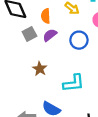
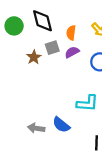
brown star: (40, 69) -> (34, 57), moved

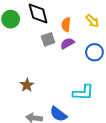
brown star: (34, 57) -> (27, 85), moved

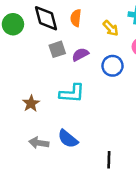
orange semicircle: (66, 25) -> (76, 18), moved
cyan L-shape: (83, 93) -> (72, 93), moved

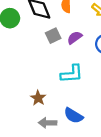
brown star: (31, 103) -> (38, 98), moved

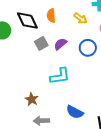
blue semicircle: (73, 116) -> (75, 112), moved

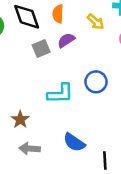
purple semicircle: (60, 44) -> (66, 40), moved
blue circle: (88, 48) -> (96, 82), moved

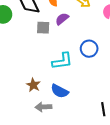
gray square: (41, 49) -> (43, 28), turned 32
blue semicircle: (74, 142) -> (60, 91), moved

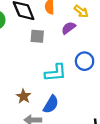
purple semicircle: (62, 19) -> (69, 28), moved
blue semicircle: (60, 91) -> (51, 104), turned -90

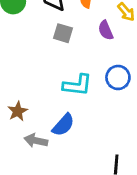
purple semicircle: (69, 28) -> (106, 30), turned -88
brown star: (24, 96) -> (18, 111), moved

